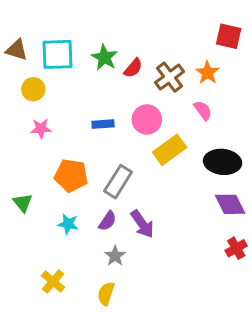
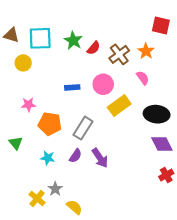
pink star: (41, 129) -> (28, 105), moved
gray star: (115, 256) -> (55, 189), moved
yellow semicircle: (106, 294) -> (74, 207), turned 112

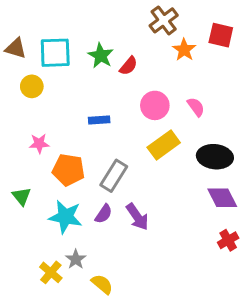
orange star: (146, 51) -> (184, 50), moved
brown cross: (119, 54) -> (164, 20), moved
pink circle: (103, 84) -> (155, 105), moved
cyan star: (48, 158) -> (65, 217), size x1.6

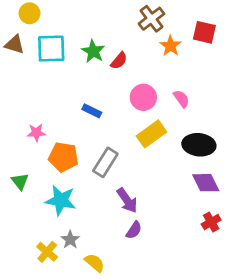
yellow circle: (32, 86) -> (30, 13), moved
blue rectangle: (99, 120) -> (92, 111), turned 30
purple semicircle: (104, 214) -> (134, 230), moved

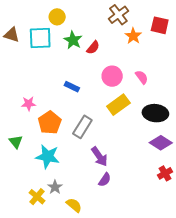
yellow circle: (30, 13) -> (57, 17), moved
orange pentagon: (63, 157) -> (50, 123), turned 30
purple diamond: (206, 183) -> (161, 143), turned -30

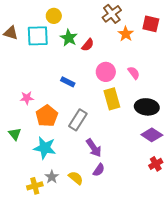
yellow rectangle: (118, 105) -> (112, 99), turned -70
yellow cross: (37, 197) -> (35, 186), turned 35
yellow semicircle: (74, 205) -> (76, 178), moved

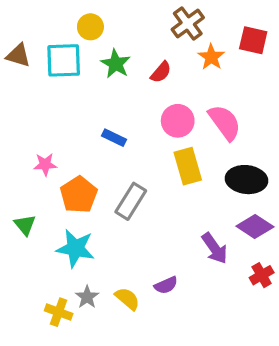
red semicircle: (88, 45) -> (161, 72), moved
pink semicircle: (134, 73) -> (225, 122), size x1.6
purple arrow: (94, 148) -> (215, 248), moved
purple semicircle: (99, 170) -> (166, 285), turned 32
yellow cross: (35, 186) -> (59, 312), turned 35

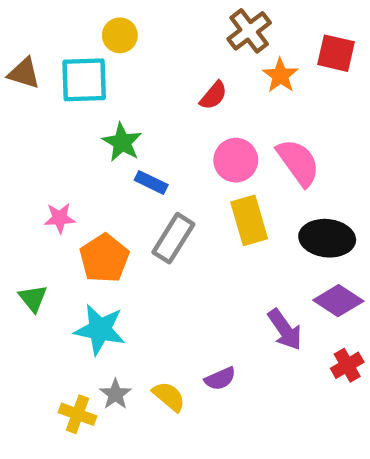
green star: (116, 64) -> (122, 142), moved
gray rectangle: (131, 201) -> (173, 238), moved

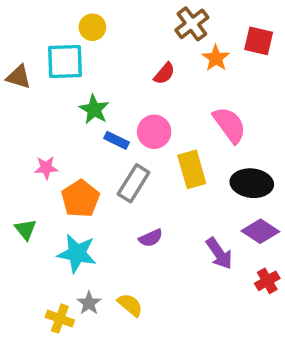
brown triangle: (24, 73) -> (19, 77), moved
pink circle: (236, 160) -> (154, 132), moved
purple semicircle: (220, 379) -> (151, 238), moved

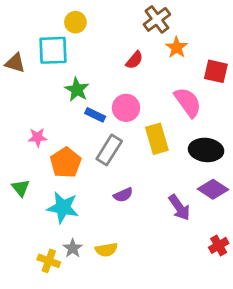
red square: (259, 41) -> (216, 71), moved
red cross: (267, 281) -> (219, 245), moved
yellow semicircle: (130, 305) -> (106, 250), turned 130

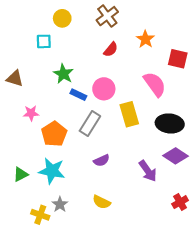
brown cross: (157, 19) -> (107, 16), moved
cyan square: (53, 50) -> (44, 41), size x0.6
brown triangle: (15, 63) -> (15, 78), moved
green triangle: (21, 188) -> (21, 174), moved, turned 42
yellow semicircle: (106, 250) -> (102, 202), moved, turned 36

